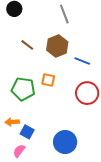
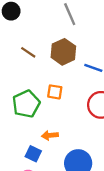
green pentagon: (23, 89) -> (26, 104), turned -30
orange arrow: (12, 122) -> (50, 135), moved

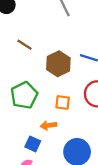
brown hexagon: (63, 52) -> (58, 64), moved
orange square: (55, 92) -> (63, 102), moved

